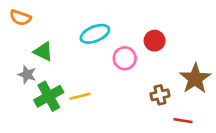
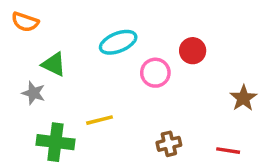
brown star: (195, 79) -> (243, 98), size x0.7
brown cross: (160, 95) -> (169, 144), moved
green cross: (49, 96) -> (55, 142), moved, turned 36

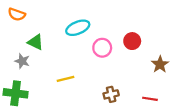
red circle: (193, 51) -> (132, 41), moved
green cross: (55, 142) -> (16, 93), moved

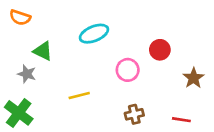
pink circle: (102, 48) -> (128, 70), moved
green cross: (16, 93) -> (19, 113), turned 30

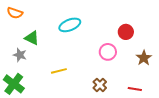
red circle: (160, 50) -> (126, 32), moved
pink circle: (128, 70) -> (108, 52), moved
brown cross: (134, 114) -> (100, 85), turned -32

